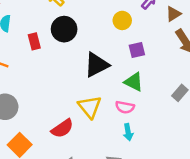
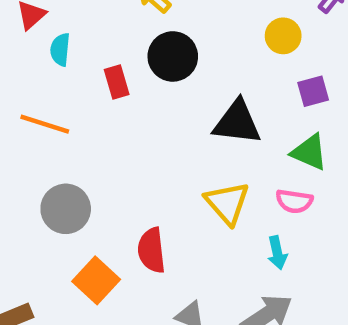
black triangle: (96, 65) -> (237, 122), turned 36
red semicircle: (62, 128) -> (151, 250), moved, turned 120
cyan arrow: (128, 132) -> (277, 253), moved

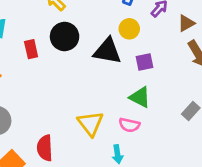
black triangle: (237, 122) -> (107, 51), moved

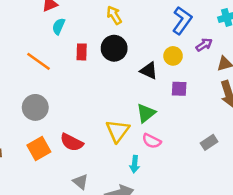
black triangle: (107, 51) -> (149, 71), size x0.7
green triangle: (140, 97) -> (146, 113), moved, turned 40
red semicircle: (45, 148) -> (72, 142), turned -75

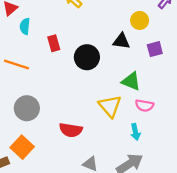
black circle: (114, 48) -> (87, 57), moved
green triangle: (146, 113) -> (131, 81), turned -42
orange square: (39, 148) -> (22, 147), moved

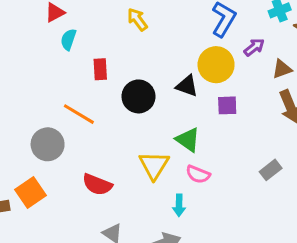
yellow circle: (140, 20) -> (216, 65), size x1.5
orange line: (17, 65) -> (79, 114), moved

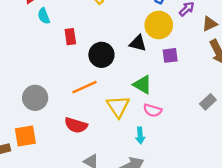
cyan semicircle: (68, 39) -> (44, 16), turned -35
orange line: (79, 114) -> (85, 87), moved, turned -50
orange square: (31, 192) -> (25, 136), turned 30

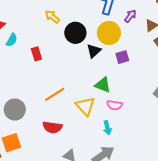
cyan semicircle: (44, 16) -> (12, 40), turned -120
black triangle: (138, 43) -> (94, 51), turned -49
black circle: (101, 55) -> (75, 33), moved

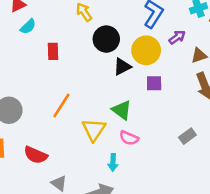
orange line: (55, 94) -> (61, 105), turned -40
red semicircle: (52, 127) -> (36, 155), moved

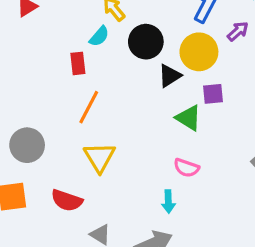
cyan semicircle: (28, 27) -> (99, 36), moved
orange line: (61, 105) -> (89, 107), moved
green triangle: (122, 110) -> (189, 118), moved
yellow triangle: (94, 130) -> (100, 157), moved

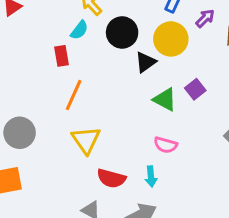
purple square: (213, 94) -> (195, 89), moved, turned -30
red semicircle: (67, 200) -> (111, 178), moved

